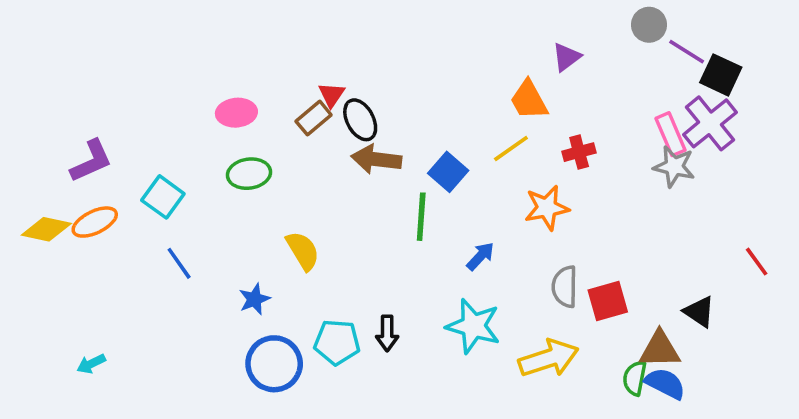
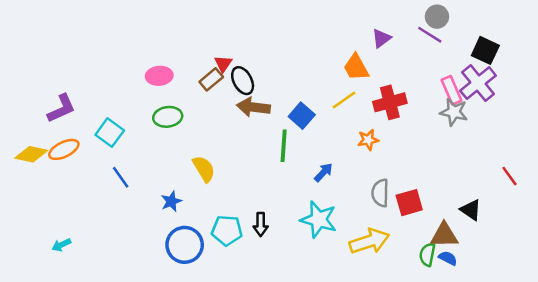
purple line: (687, 52) -> (430, 35), moved
red cross: (579, 152) -> (390, 102), size x1.5
orange star: (547, 208) -> (368, 140), size x0.7
blue semicircle: (665, 383) -> (448, 258), size x0.7

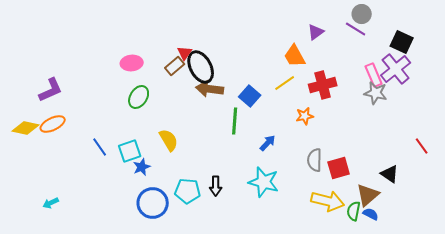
black ellipse: (243, 81) -> (201, 67), size x1.4
green ellipse: (168, 117) -> (139, 97), turned -50
cyan square: (110, 133) -> (130, 151), moved, turned 35
brown triangle: (444, 235) -> (368, 195), turned -40
yellow arrow: (369, 241) -> (328, 201), moved, turned 32

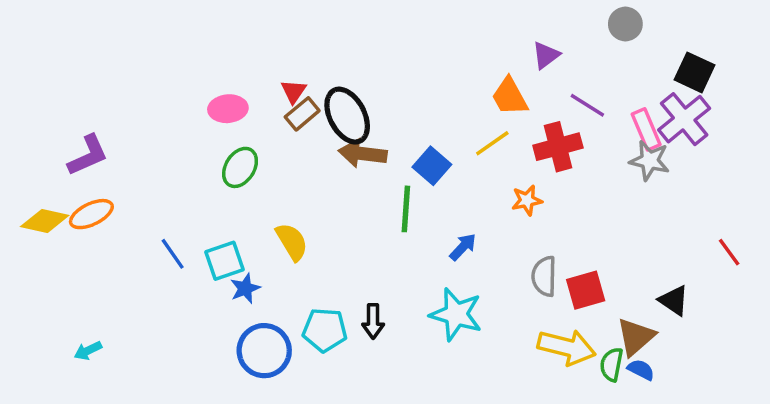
purple line: (356, 29) -> (587, 105), moved
red triangle: (185, 53) -> (294, 91), moved

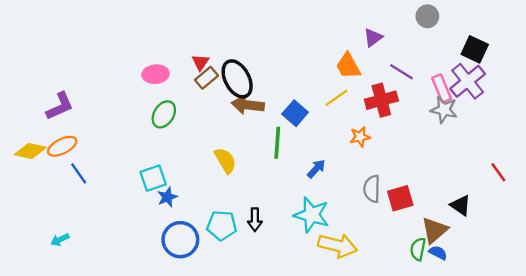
yellow semicircle: (292, 242) -> (225, 160), moved
blue line: (173, 254) -> (79, 173), moved
yellow arrow: (567, 347) -> (338, 246), moved

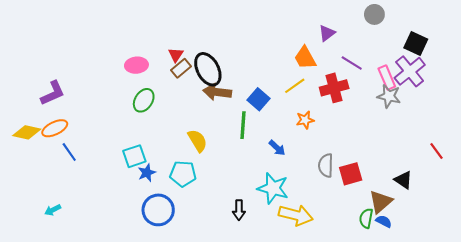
orange star: (360, 137) -> (305, 120), moved
blue arrow: (316, 169) -> (277, 148), turned 90
black arrow: (255, 220) -> (239, 210), moved
cyan pentagon: (222, 225) -> (183, 174), moved

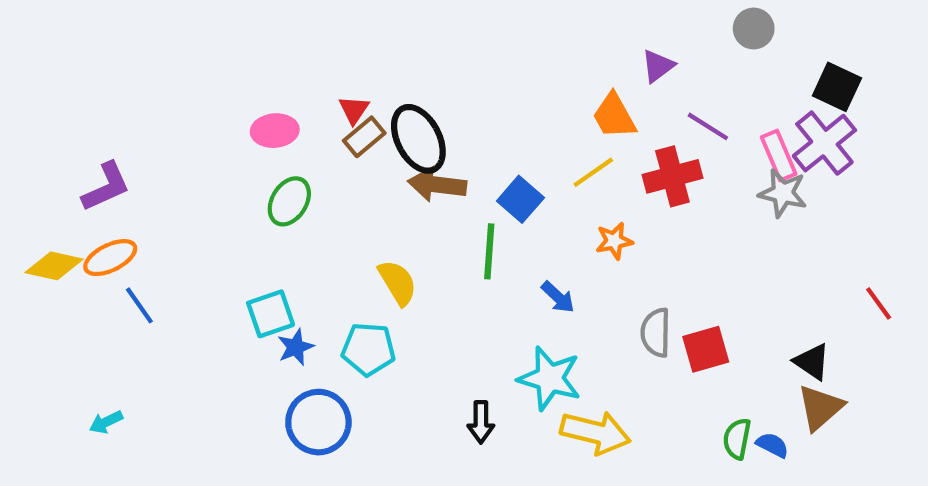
brown triangle: (381, 202) -> (820, 408), moved

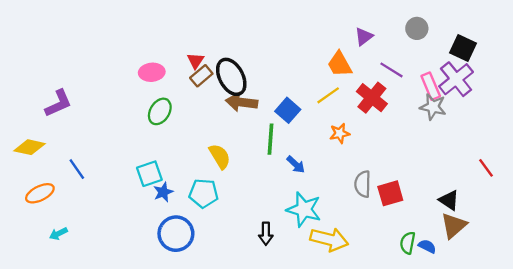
gray circle: (754, 29) -> (417, 28), moved
red cross: (672, 176) -> (372, 98), turned -36
orange ellipse: (110, 258) -> (40, 193), moved
blue arrow: (558, 297) -> (296, 164), moved

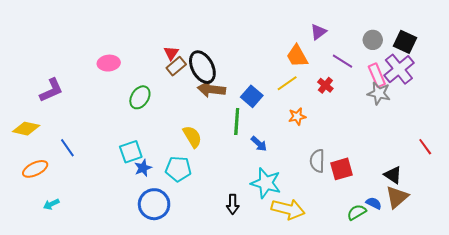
gray circle: (417, 28) -> (373, 40), moved
pink ellipse: (152, 72) -> (109, 63), moved
red cross: (372, 98) -> (325, 85), size x0.6
green semicircle: (408, 243) -> (357, 212), turned 48
blue semicircle: (427, 246) -> (374, 203), moved

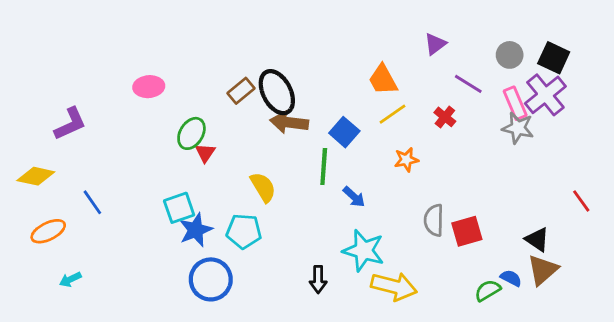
red triangle: (171, 53) -> (205, 153), moved
orange trapezoid: (297, 56) -> (383, 80), moved
blue star: (143, 168) -> (196, 230), size x1.4

